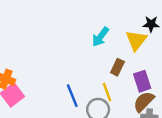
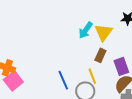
yellow triangle: (136, 40) -> (104, 32), moved

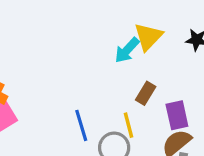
yellow triangle: (104, 32) -> (148, 37), moved

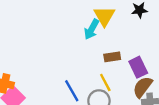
brown rectangle: (146, 93) -> (112, 57), turned 63

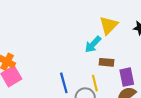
cyan arrow: (92, 29) -> (93, 44), moved

